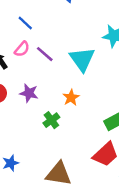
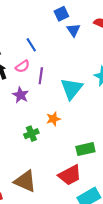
purple line: (45, 54) -> (41, 76), turned 42
purple star: (29, 93) -> (21, 95), moved

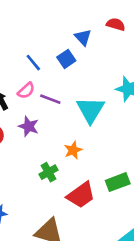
blue square: (61, 14) -> (66, 59), moved
purple line: (41, 76) -> (50, 99), turned -70
red trapezoid: (70, 175) -> (81, 195), moved

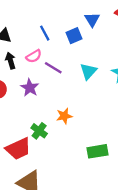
cyan triangle: (90, 110) -> (88, 71), moved, size x0.7
green cross: (48, 172) -> (39, 131), turned -35
red trapezoid: (81, 195) -> (18, 149), moved

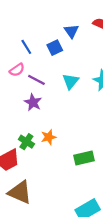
purple star: (30, 88) -> (33, 102), moved
orange star: (64, 116) -> (49, 137), moved

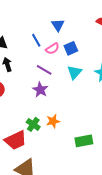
blue triangle: (71, 31) -> (58, 25), moved
blue square: (55, 48) -> (71, 48), moved
pink semicircle: (17, 70) -> (52, 49), moved

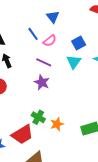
blue square: (71, 48) -> (79, 43), moved
orange star: (53, 121) -> (57, 124), moved

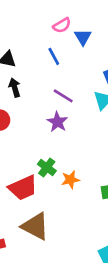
pink semicircle: (50, 41) -> (62, 25), moved

